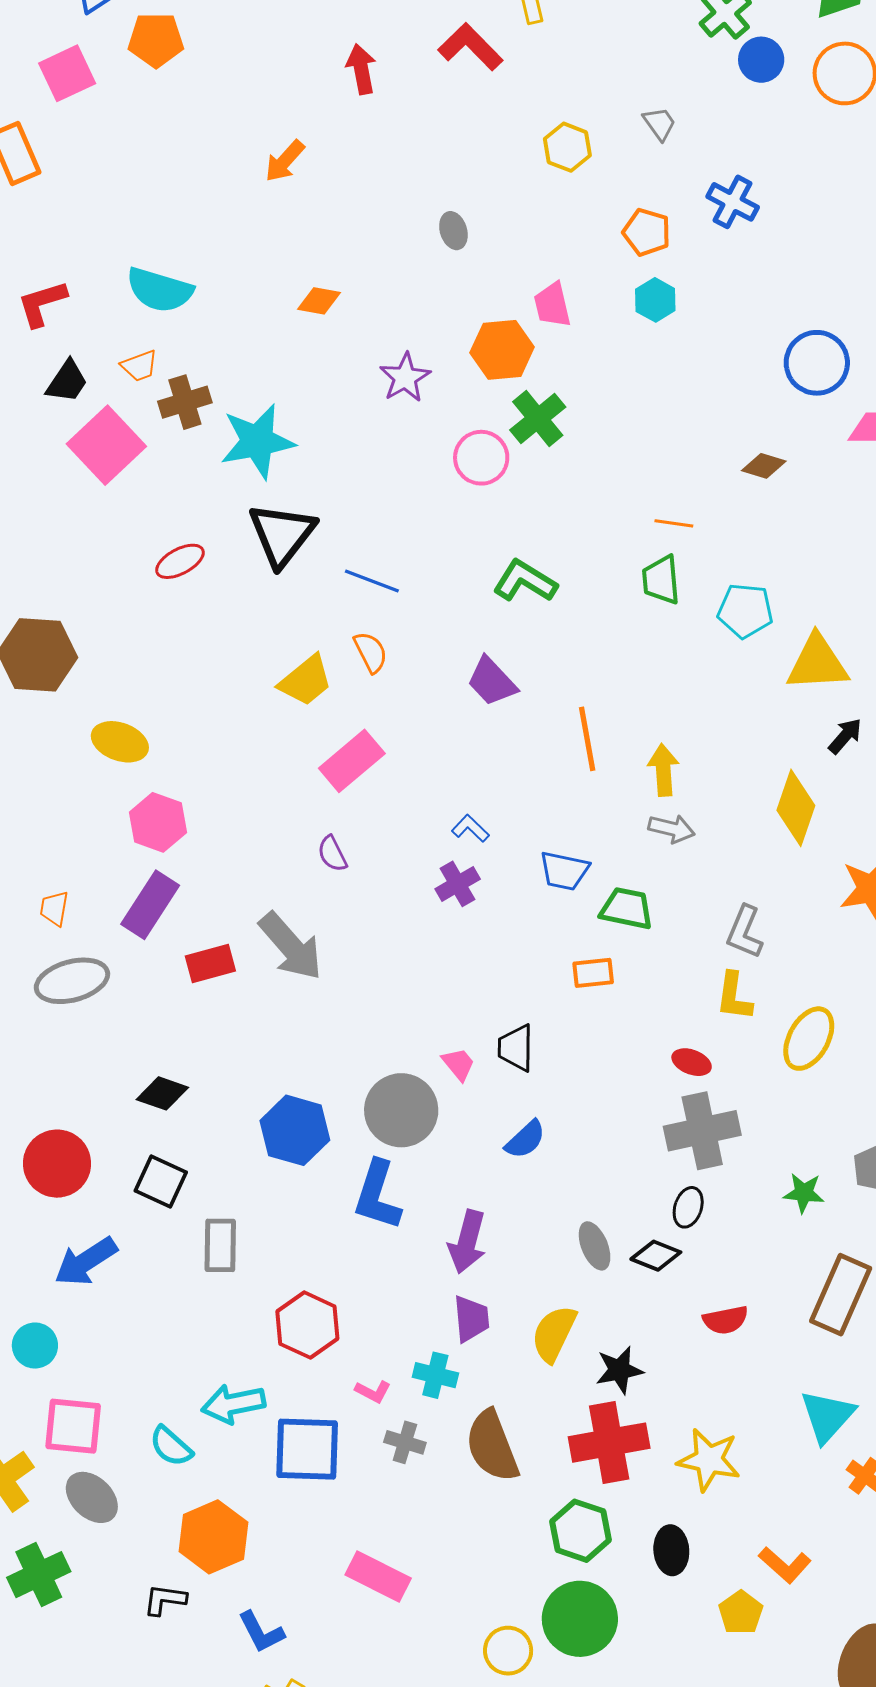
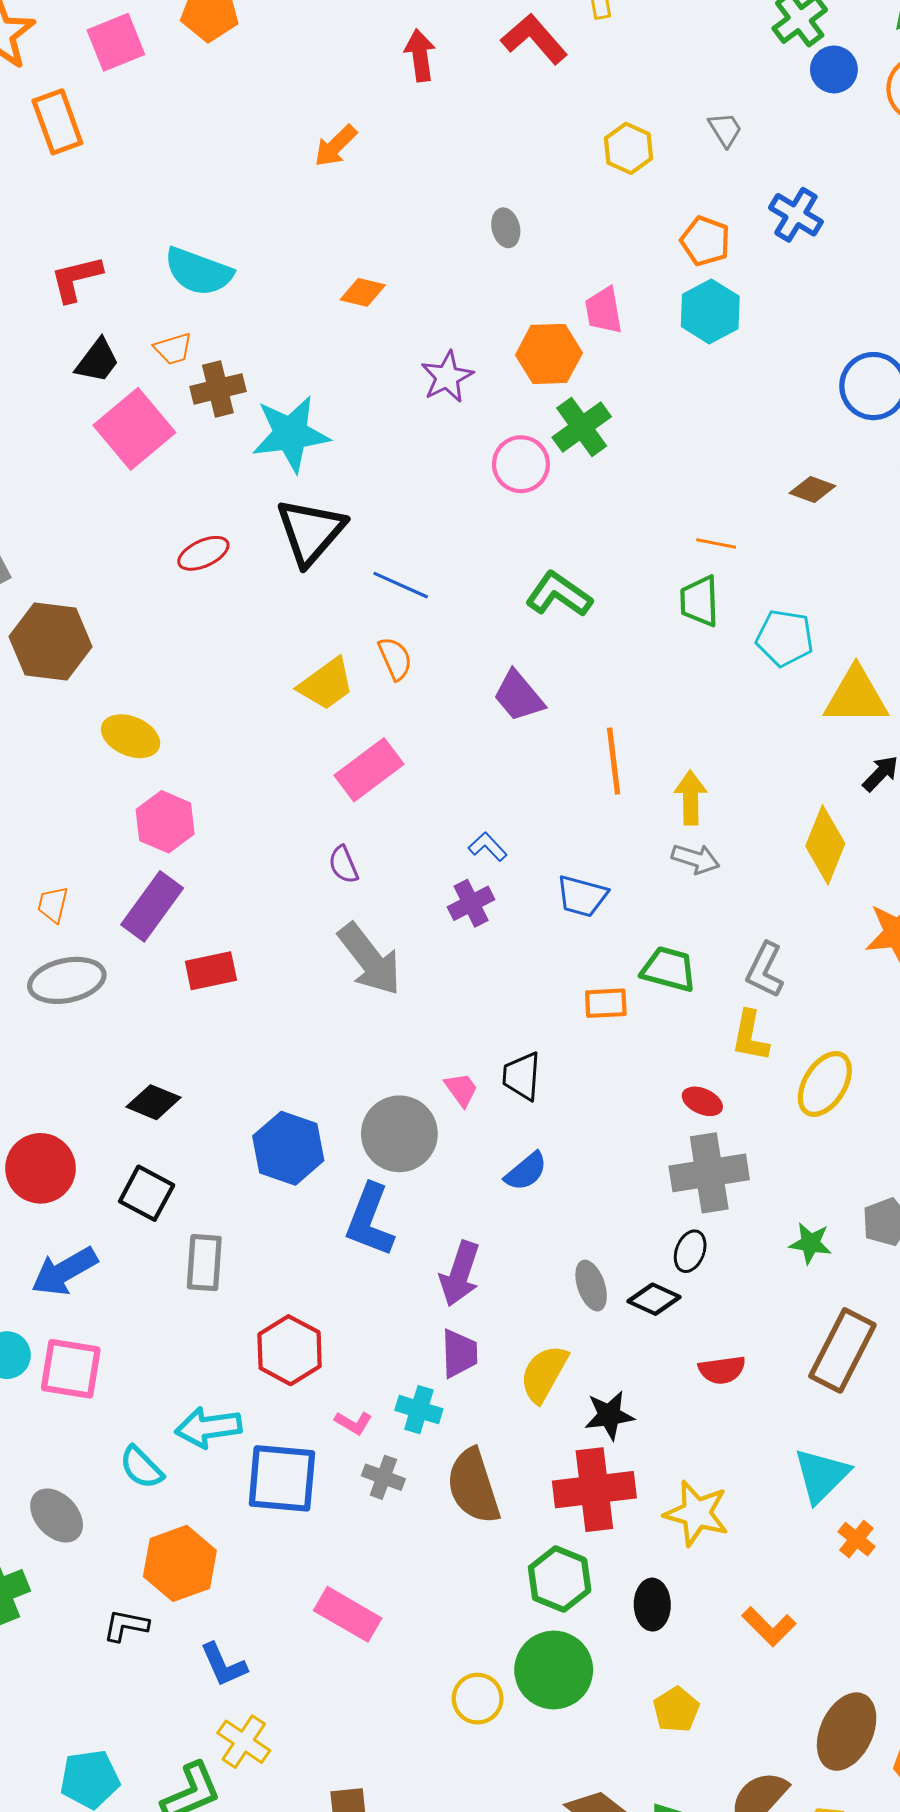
cyan hexagon: (655, 300) -> (710, 311), size x1.4
green trapezoid: (627, 908) -> (669, 969), moved
gray arrow: (291, 946) -> (370, 959), moved
pink square: (73, 1426) -> (71, 1369), moved
yellow pentagon: (741, 1613) -> (676, 1710), moved

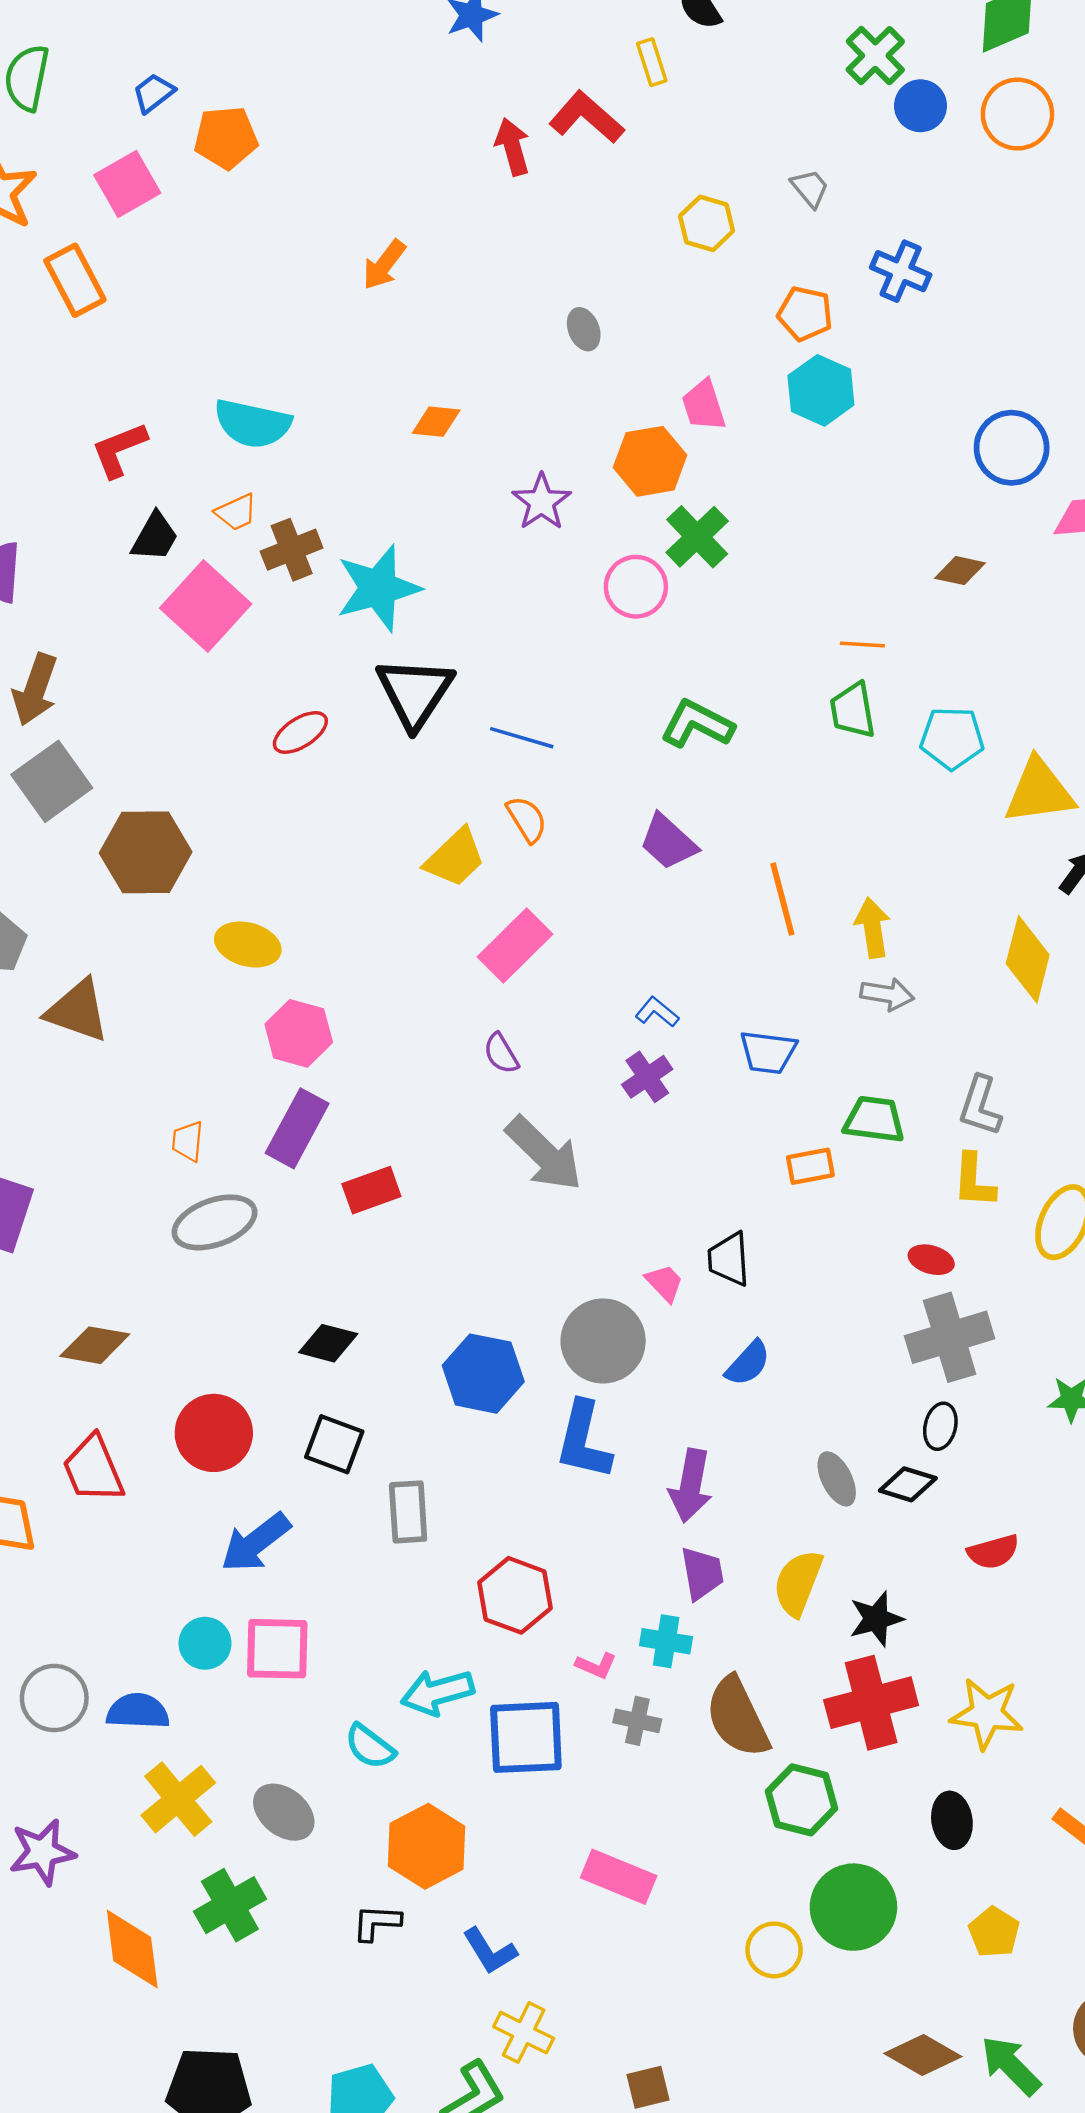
red arrow: (420, 55) -> (513, 147), moved
green hexagon: (560, 1579) -> (802, 1800), moved

